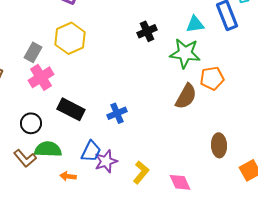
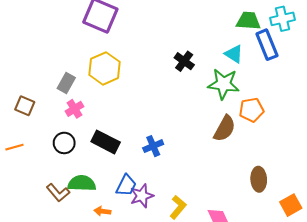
cyan triangle: (195, 24) -> (234, 54), turned 42
black cross: (147, 31) -> (184, 61), turned -30
pink cross: (41, 77) -> (75, 109), size x0.7
black circle: (31, 123) -> (64, 143), moved

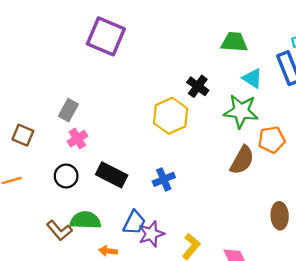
green trapezoid: (248, 21) -> (234, 42), moved
yellow hexagon: (105, 68) -> (171, 116), moved

